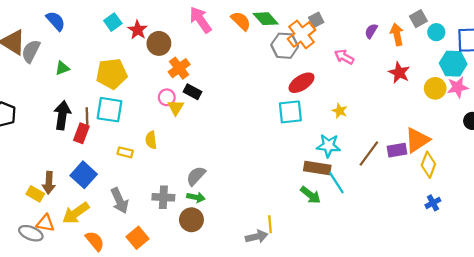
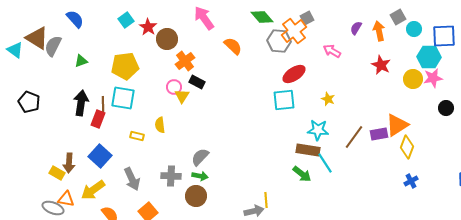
orange semicircle: (241, 21) -> (233, 46), moved

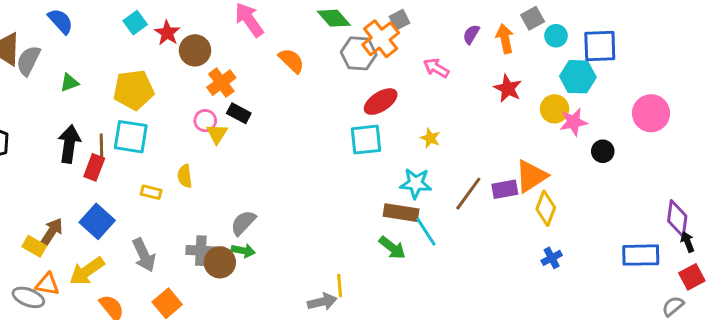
pink star: (433, 78) -> (574, 122), moved
brown arrow: (69, 163) -> (52, 232), turned -150
brown circle: (196, 196) -> (220, 262), moved

